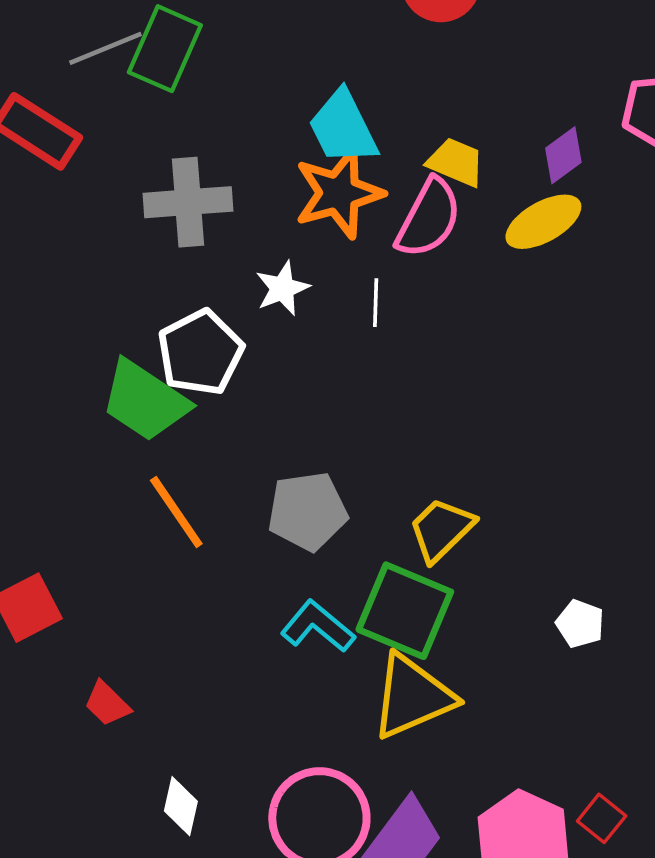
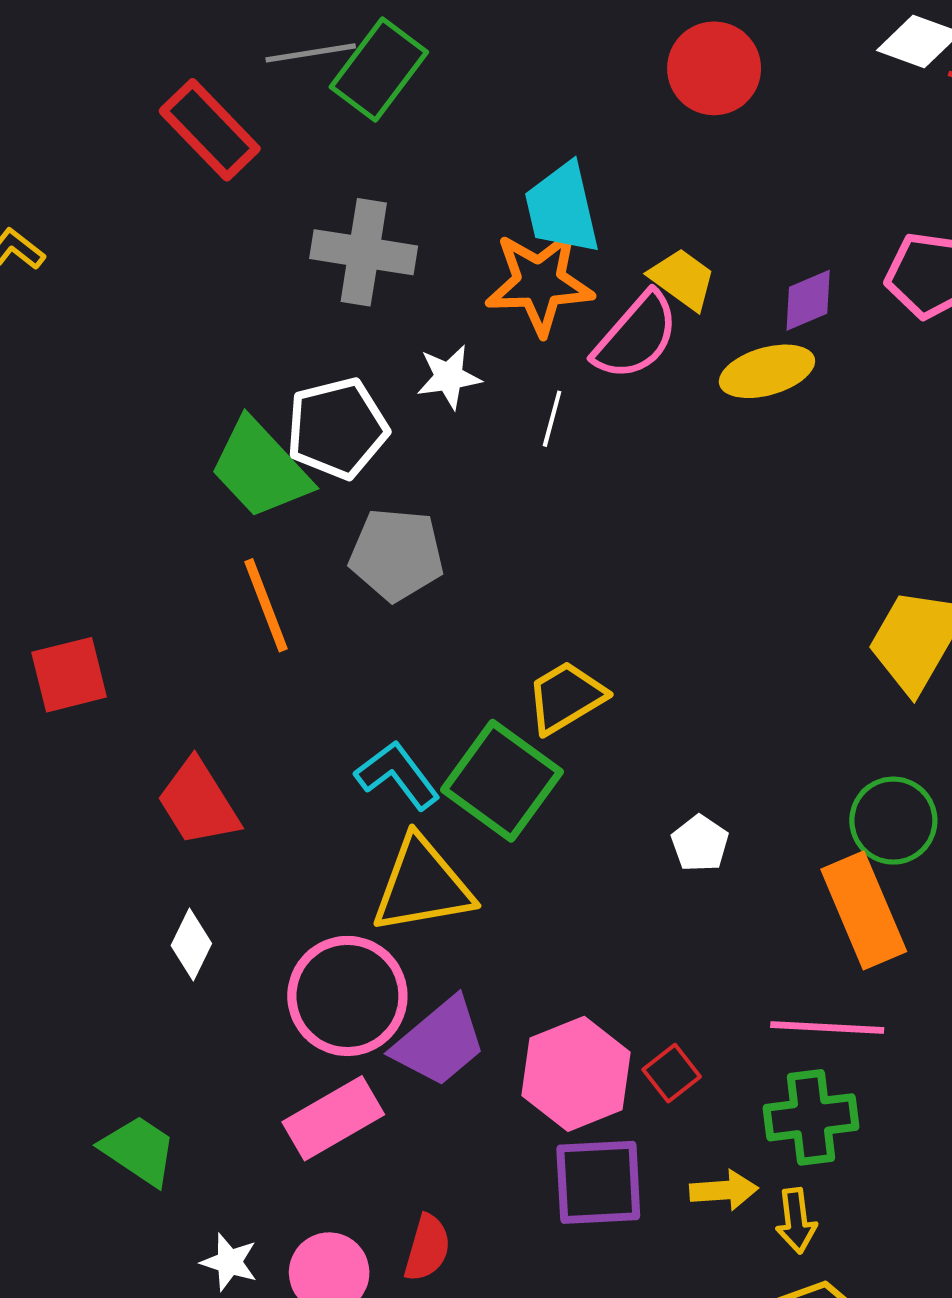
gray pentagon: (308, 511) -> (397, 554), moved
yellow triangle: (412, 697) -> (422, 885), moved
red trapezoid: (107, 704) -> (198, 803), moved, size x1.6

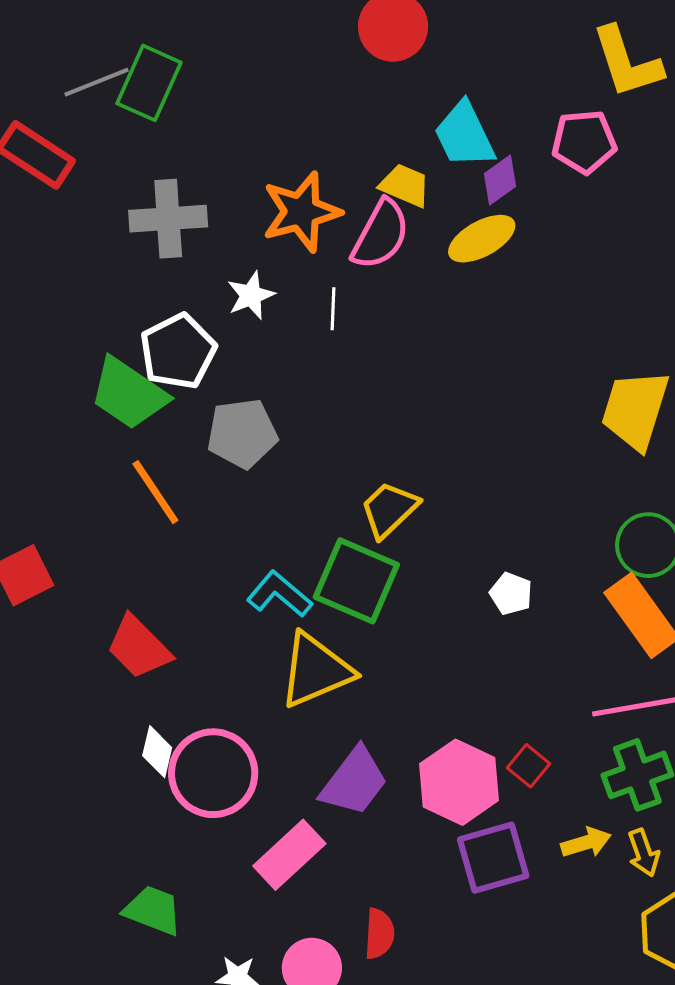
cyan trapezoid: (562, 208) -> (464, 135), moved
pink circle: (347, 996) -> (213, 773), moved

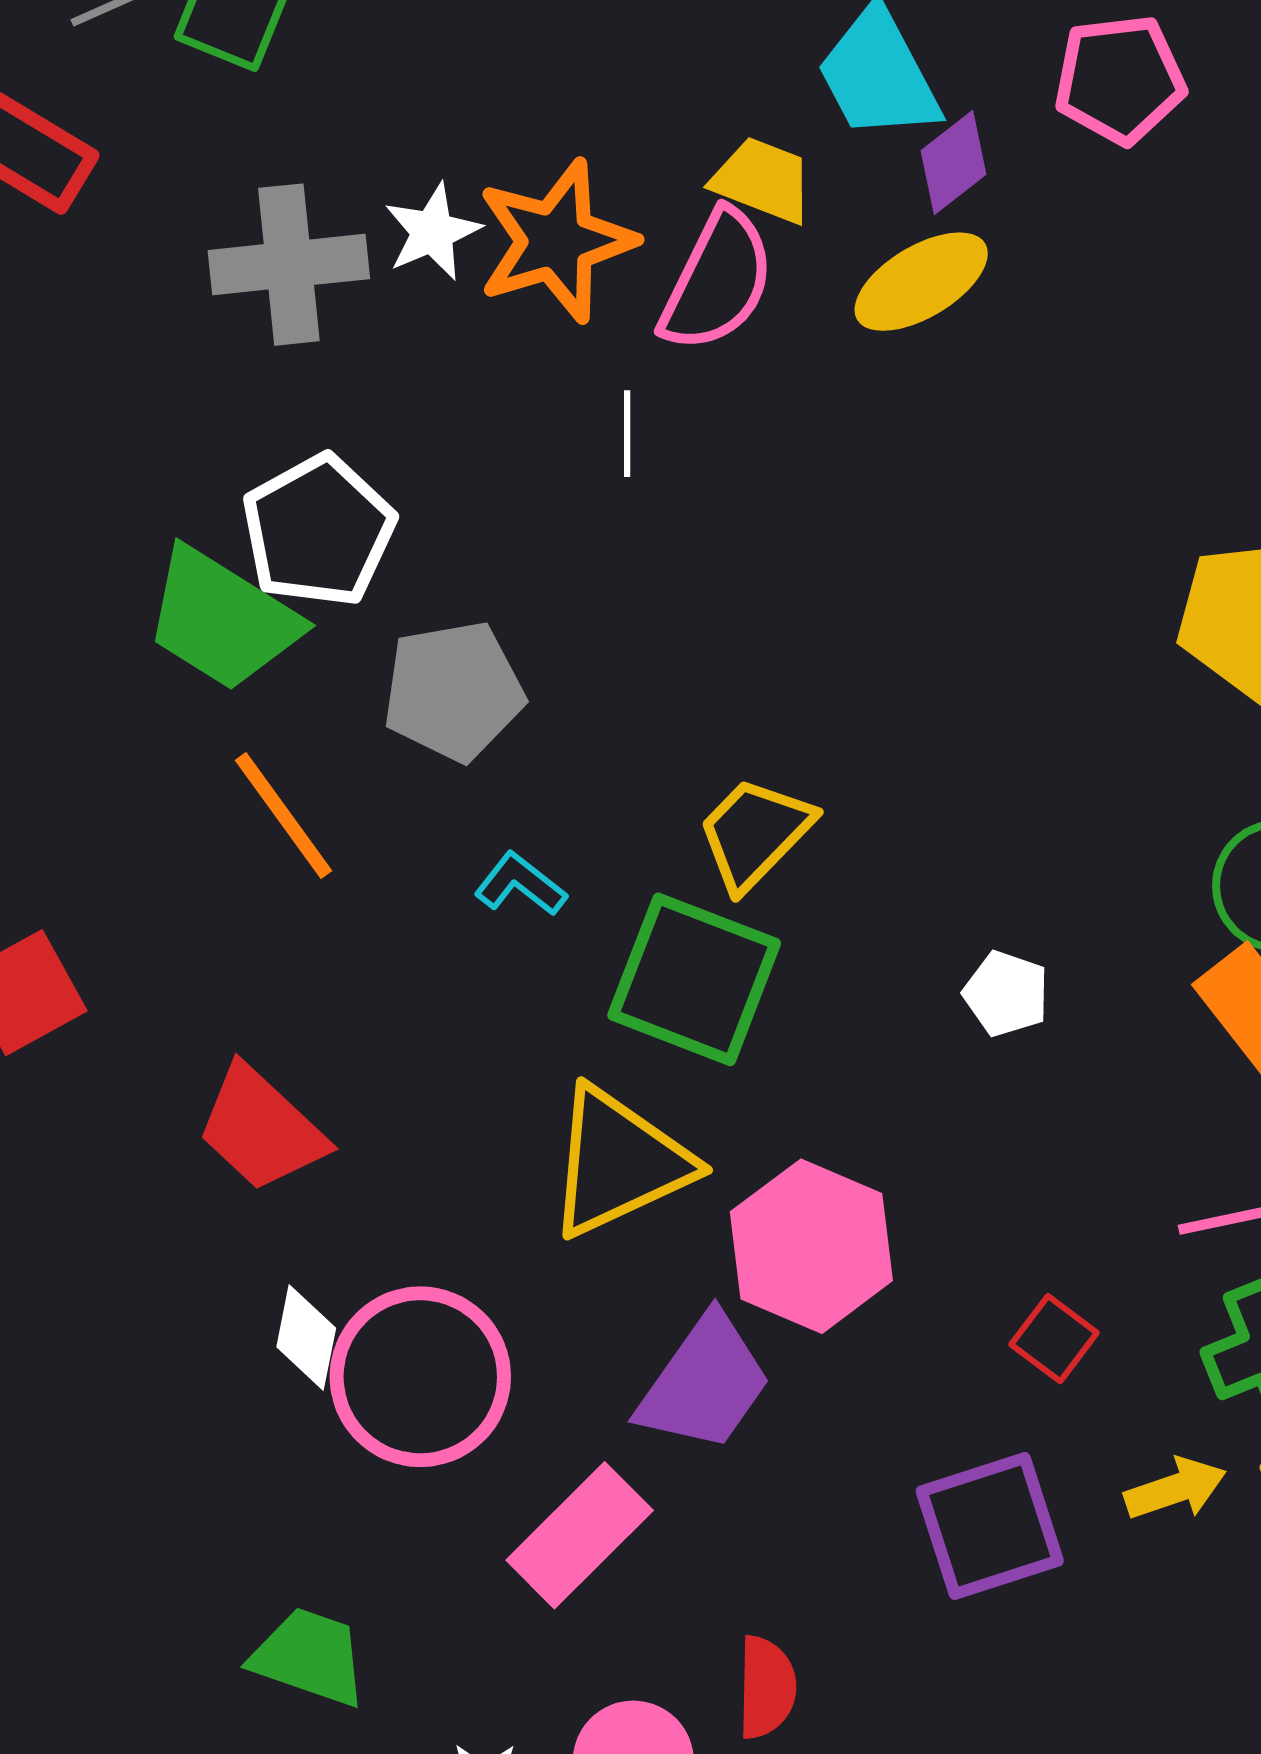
white star: (251, 295) -> (433, 232), moved
cyan L-shape: (279, 594) -> (520, 884), moved, size x0.7
pink hexagon: (459, 782) -> (811, 1246), moved

